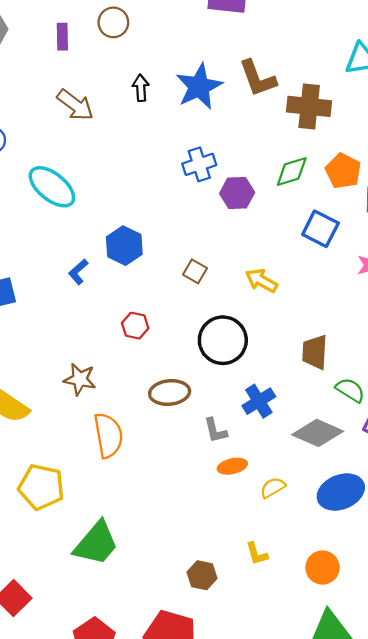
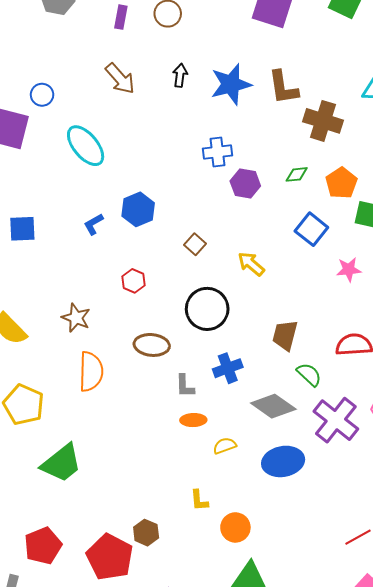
green diamond: (292, 172) -> (297, 174), size x0.7
orange circle: (322, 568) -> (235, 527), moved
brown hexagon: (202, 575) -> (146, 533), moved

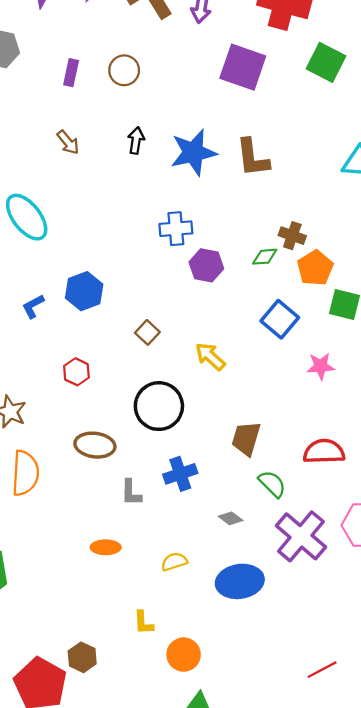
brown arrow: (120, 79) -> (68, 142), size x0.7
brown cross: (323, 121) -> (292, 236), moved, size x0.6
gray diamond: (273, 406) -> (231, 518), size x0.5
orange ellipse: (193, 420) -> (106, 547), moved

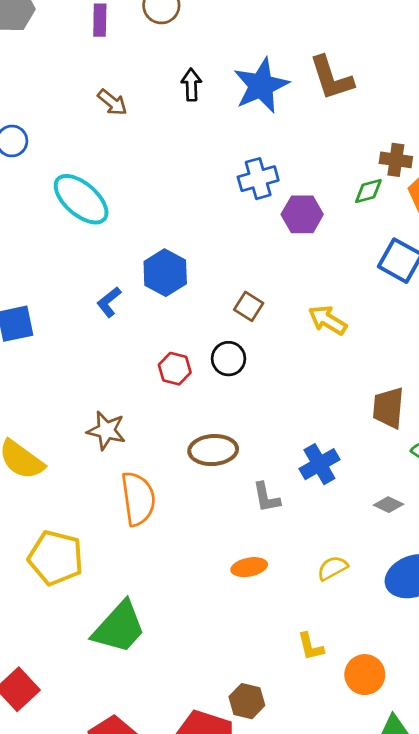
black circle: (159, 406) -> (229, 359), moved, size x0.6

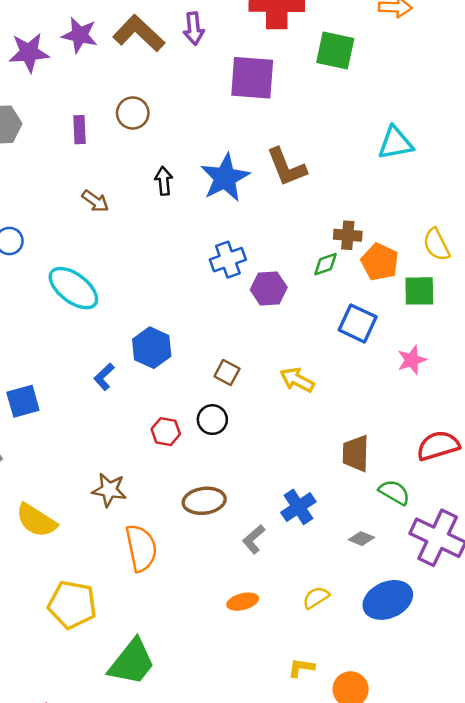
gray L-shape: (266, 497) -> (254, 539), turned 64
yellow L-shape: (311, 646) -> (301, 668), turned 116

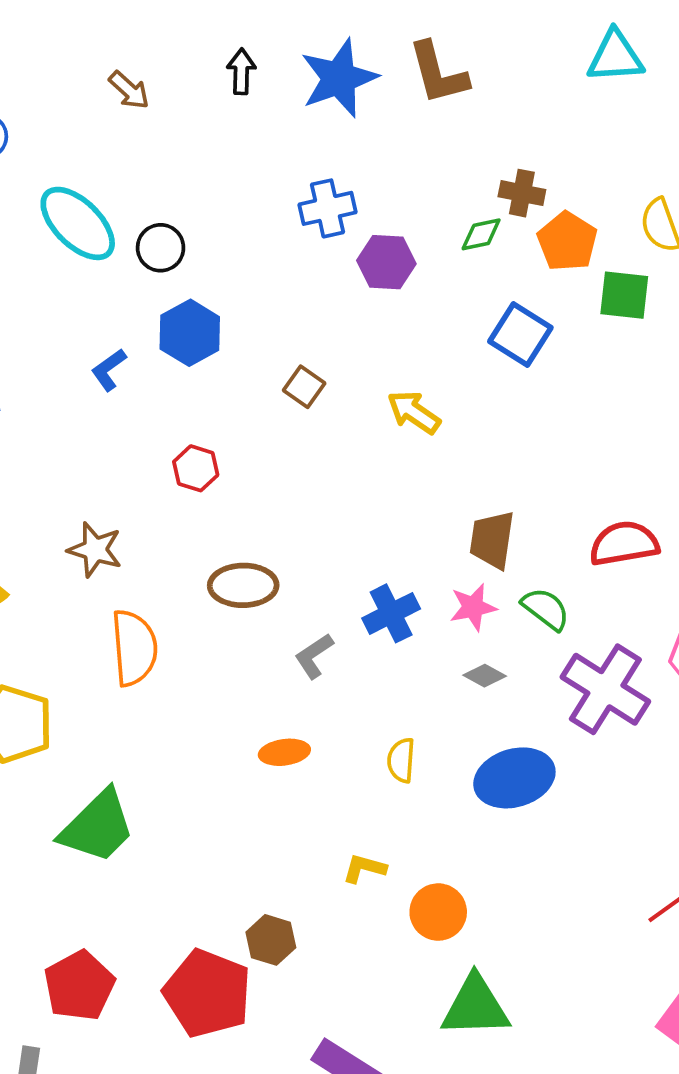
pink star: (412, 360) -> (473, 607), moved
black circle: (212, 420) -> (161, 248), moved
yellow semicircle: (316, 598) -> (401, 760), turned -60

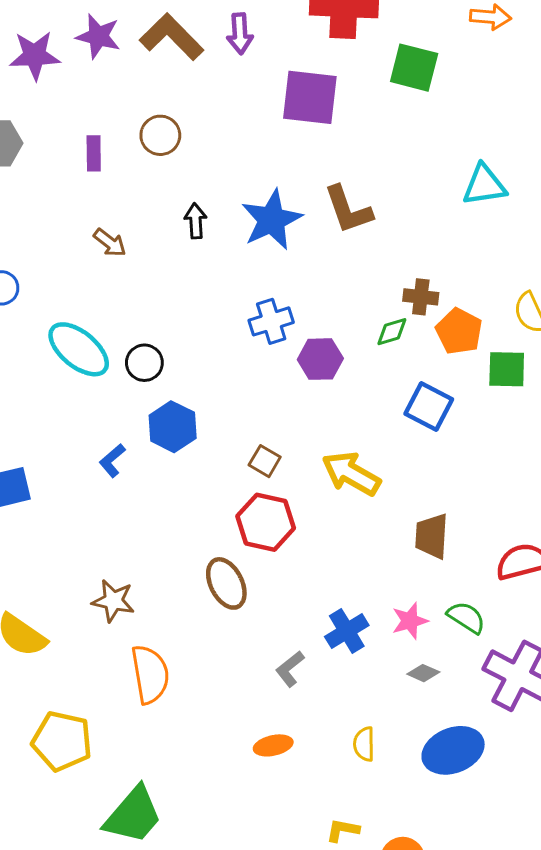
yellow arrow: (414, 412) -> (351, 474), size x1.4
red hexagon: (196, 468) -> (266, 522), moved, size x1.6
brown trapezoid: (492, 540) -> (432, 536), moved
brown ellipse: (243, 585) -> (226, 583), moved, turned 69

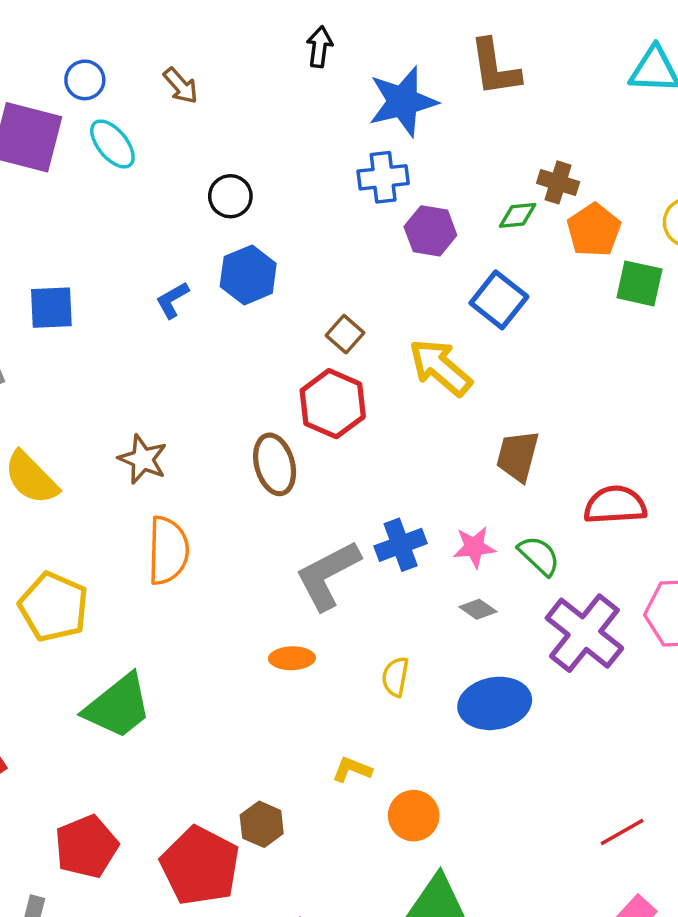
blue star: (272, 220) -> (403, 102), moved
brown arrow: (110, 243) -> (181, 86), moved
cyan ellipse: (79, 349) -> (112, 144), moved, size x0.7
blue square: (429, 407) -> (499, 300), moved
gray L-shape: (290, 669) -> (328, 575), size x1.8

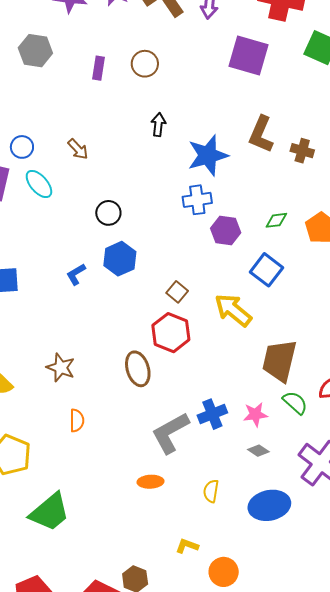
brown L-shape: (495, 68) -> (261, 134), turned 33
brown cross: (558, 182) -> (302, 151), moved
brown trapezoid: (518, 456) -> (279, 361), size x1.4
orange semicircle: (168, 551) -> (77, 420), size x0.6
green semicircle: (539, 556) -> (295, 403), moved

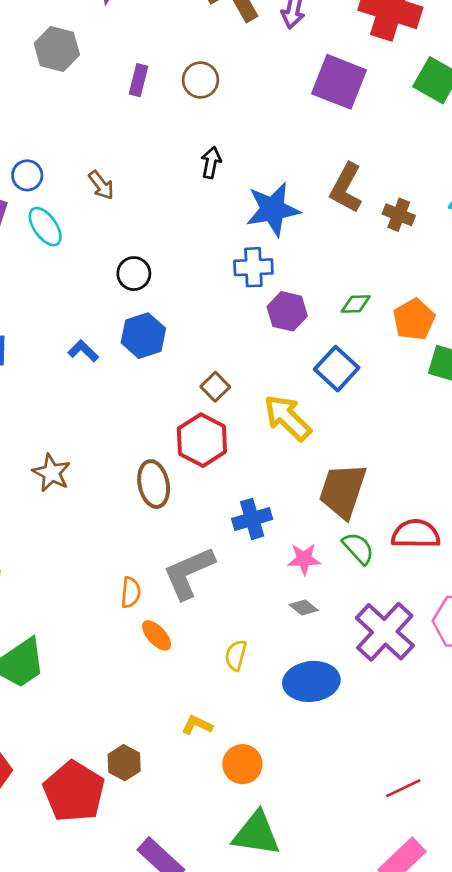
blue L-shape: (76, 274) -> (83, 351), turned 70
blue cross: (212, 414) -> (252, 519), moved
orange semicircle: (77, 420) -> (131, 592), moved
orange ellipse: (151, 482) -> (157, 635), turned 45

